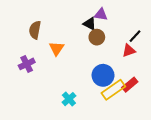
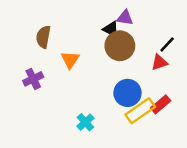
brown circle: (97, 37) -> (120, 46), size x1.5

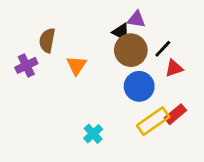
black line: (167, 44) -> (163, 49), moved
purple cross: (33, 79) -> (26, 65), moved
blue circle: (128, 93) -> (139, 86), moved

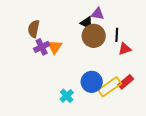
black line: (163, 49) -> (117, 35), turned -40
purple cross: (26, 65) -> (42, 47), moved
blue circle: (139, 86) -> (92, 82), moved

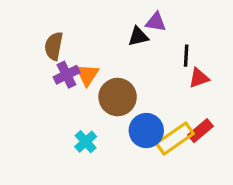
black triangle: (87, 23) -> (138, 36), turned -40
brown circle: (94, 36) -> (118, 97), moved
cyan cross: (67, 96) -> (86, 142), moved

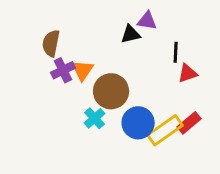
cyan cross: (86, 142) -> (94, 118), moved

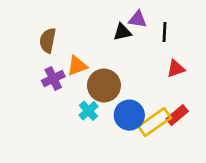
black line: (176, 52) -> (164, 32), moved
purple cross: (63, 70) -> (53, 78), moved
orange triangle: (82, 70) -> (77, 66), turned 35

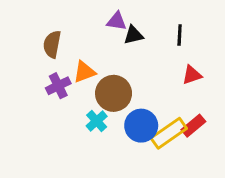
purple triangle: (138, 19) -> (117, 21), moved

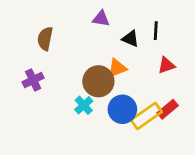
black triangle: (133, 35) -> (130, 39), moved, turned 36
orange triangle: (84, 72) -> (117, 68), moved
purple cross: (58, 86) -> (33, 80), moved

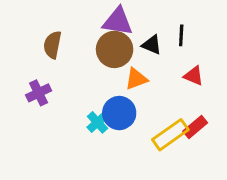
purple triangle: (101, 19) -> (118, 22), size x1.5
red triangle: (166, 65) -> (194, 76), turned 42
brown circle: (98, 81) -> (115, 49), moved
blue circle: (122, 109) -> (119, 113), moved

